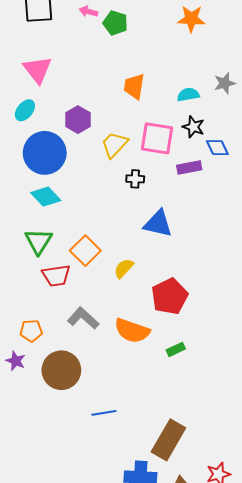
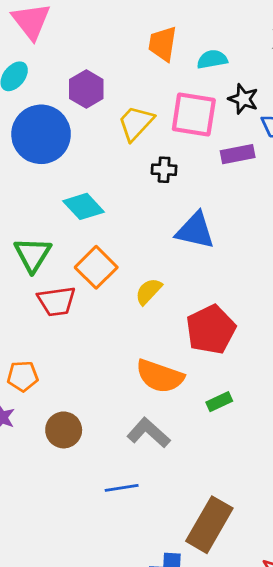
cyan semicircle: (188, 95) -> (212, 59), moved
cyan diamond: (46, 197) -> (83, 206), moved
gray L-shape: (83, 318) -> (149, 433), moved
brown circle: (61, 370) -> (64, 430), size x0.7

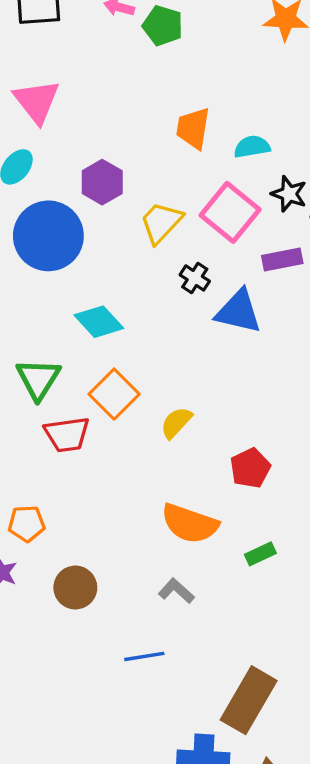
pink square: (194, 115) -> (230, 212), turned 30
black cross: (164, 170) -> (195, 278), turned 30
blue triangle: (195, 230) -> (239, 312), moved
red pentagon: (211, 330) -> (250, 468), size x0.7
gray L-shape: (149, 433) -> (176, 591), size x0.7

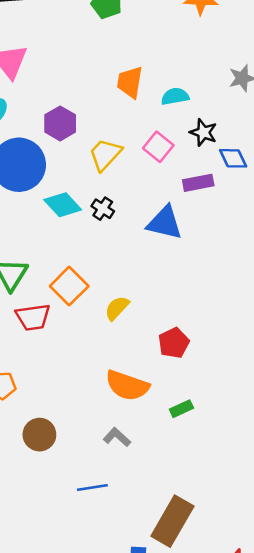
pink square: (230, 212) -> (158, 147), size x0.7
black cross: (195, 278) -> (103, 209), moved
cyan diamond: (99, 322) -> (63, 205), moved

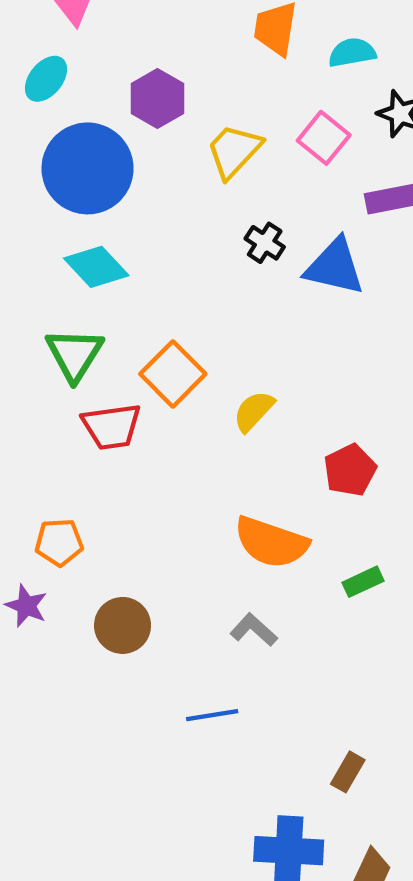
cyan diamond: (63, 205) -> (96, 267), moved
black cross: (103, 209) -> (265, 243), moved
brown rectangle: (172, 521) -> (348, 772), size x0.5

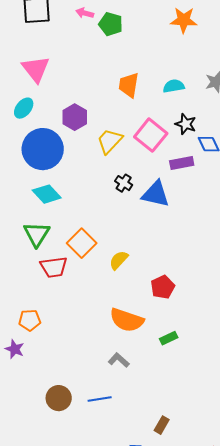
cyan semicircle: (352, 53) -> (174, 86), moved
pink square: (324, 138) -> (151, 135), size x1.4
brown circle: (123, 625) -> (59, 398), moved

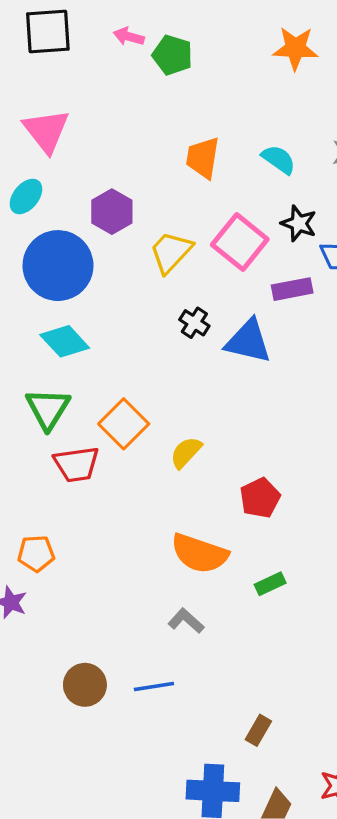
cyan semicircle: (174, 86) -> (279, 159), turned 45

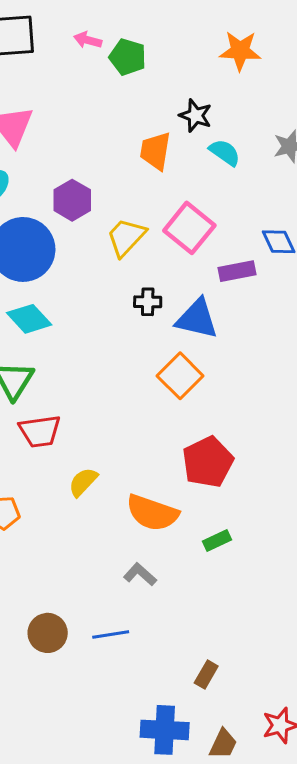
black star: (299, 223) -> (195, 116), moved
black cross: (194, 323) -> (148, 302), turned -32
orange square: (124, 424) -> (180, 376), moved
yellow semicircle: (186, 452) -> (83, 482), moved
red pentagon: (260, 498) -> (208, 462), size x1.4

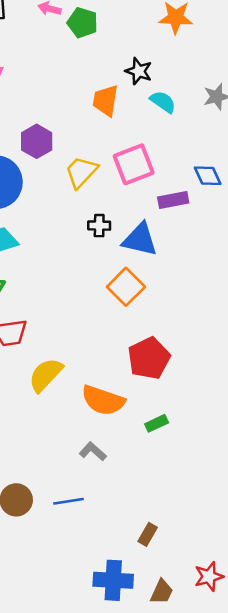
pink square: (189, 228) -> (134, 164), turned 30
yellow semicircle: (83, 482) -> (46, 375), size x1.4

